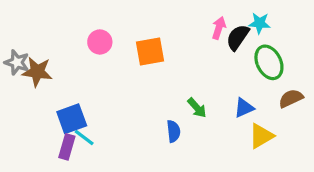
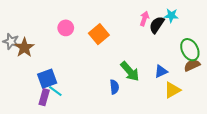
orange square: (150, 51) -> (99, 34), turned -30
green ellipse: (269, 62) -> (190, 50), moved
brown star: (37, 72) -> (24, 48), turned 30
green arrow: (197, 108) -> (130, 71), size x1.5

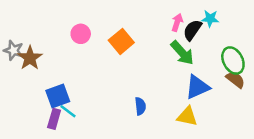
brown semicircle: (192, 65) -> (236, 80), turned 63
green arrow: (130, 71) -> (182, 53), moved
blue triangle: (161, 71) -> (197, 87), size x1.5
yellow triangle: (172, 90) -> (187, 116), moved, turned 42

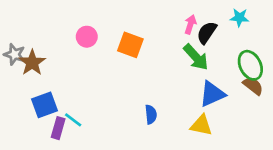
cyan star: (210, 19) -> (239, 18), moved
orange square: (121, 41) -> (130, 45), turned -30
blue square: (58, 96) -> (44, 105), moved

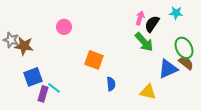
orange square: (130, 45) -> (94, 60), moved
brown star: (32, 63) -> (24, 46), turned -30
blue triangle: (212, 94) -> (168, 69), moved

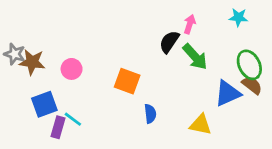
black semicircle: (152, 24) -> (169, 42), moved
pink circle: (64, 27) -> (72, 69), moved

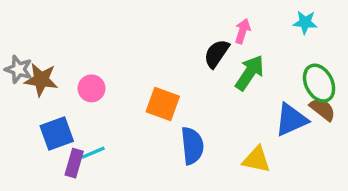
green arrow: (195, 57) -> (250, 73), turned -104
blue semicircle: (150, 114) -> (192, 146), size x1.5
cyan line: (73, 119) -> (93, 153), turned -60

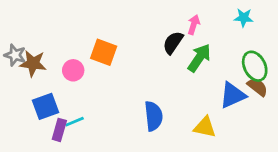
orange square: (163, 104) -> (104, 52), moved

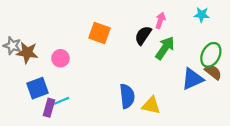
orange square: (104, 52) -> (100, 33), moved
green ellipse: (255, 66) -> (211, 55), turned 55
yellow triangle: (205, 127) -> (151, 105), moved

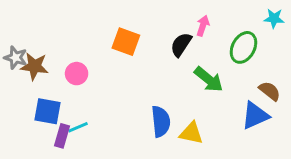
cyan star: (202, 15) -> (274, 18), moved
green arrow: (165, 48) -> (209, 79), moved, turned 95
green ellipse: (211, 55) -> (243, 47), moved
blue triangle: (192, 79) -> (255, 116), moved
blue square: (38, 88) -> (48, 111), turned 30

